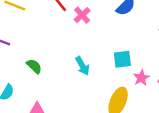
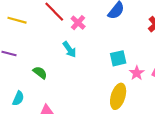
cyan arrow: (82, 66) -> (69, 49), moved

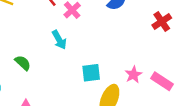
cyan square: (118, 58) -> (91, 73), moved

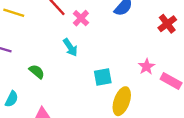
pink star: (133, 75) -> (147, 67), moved

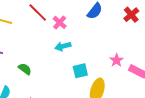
red cross: (167, 24) -> (131, 15), moved
cyan arrow: (70, 47) -> (63, 46), moved, turned 112

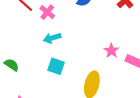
cyan square: (80, 71) -> (56, 66), moved, turned 35

